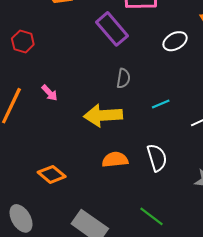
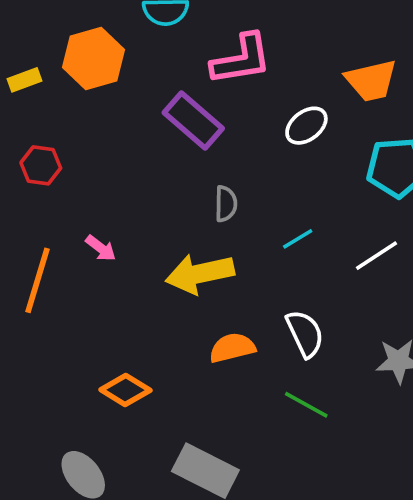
green line: (152, 216) -> (306, 405), moved

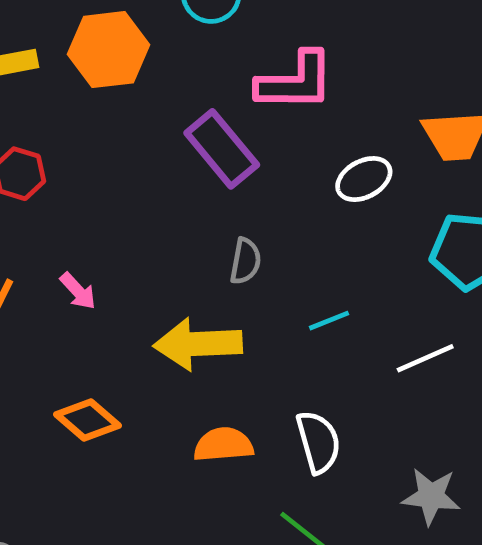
orange diamond: (125, 390) -> (87, 420), moved

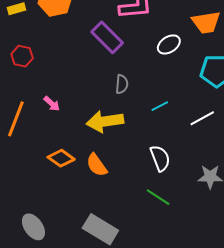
orange semicircle: (223, 445) -> (97, 165), moved, turned -115

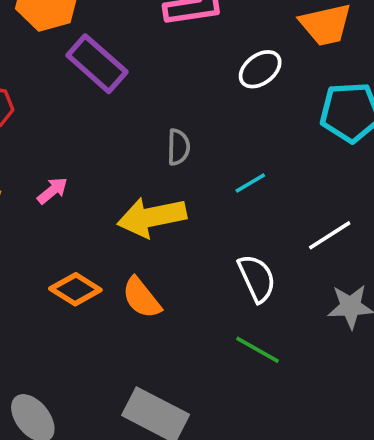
purple rectangle: (107, 37) -> (97, 64), moved
pink arrow: (52, 104) -> (52, 191), turned -78
white line: (202, 118) -> (330, 235), moved

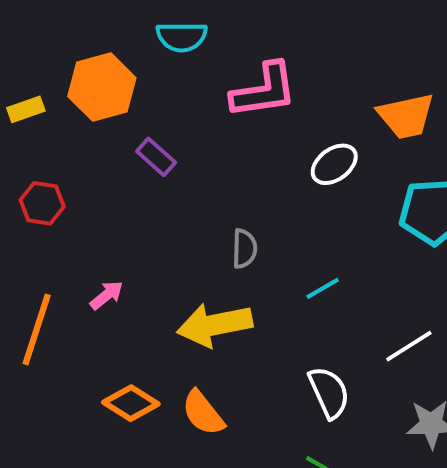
purple rectangle: (97, 64) -> (156, 157), size x0.6

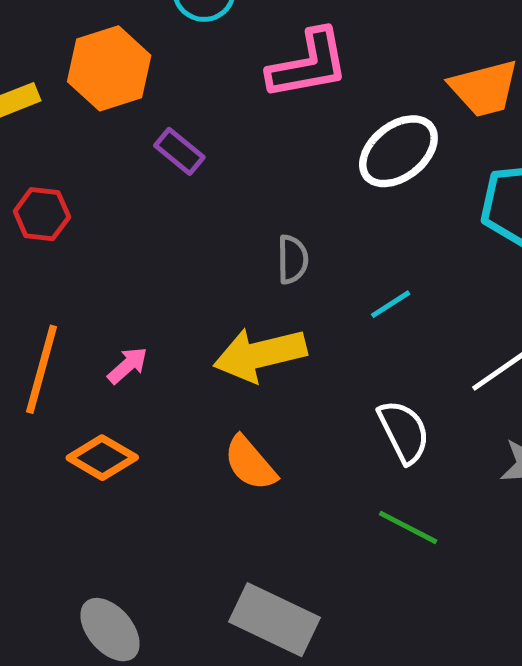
white ellipse: (334, 164) -> (398, 151), size x1.4
pink arrow: (107, 295) -> (128, 365), moved
orange diamond: (131, 403) -> (102, 458), moved

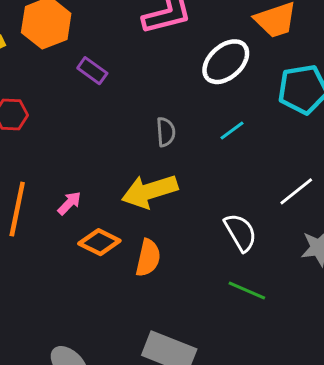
cyan line: (391, 304) -> (232, 131), moved
orange diamond: (102, 458) -> (99, 242), moved
orange semicircle: (250, 463) -> (148, 258), turned -123

